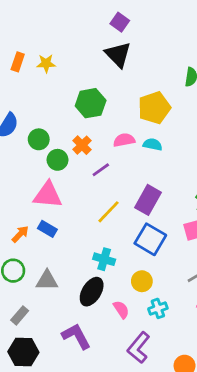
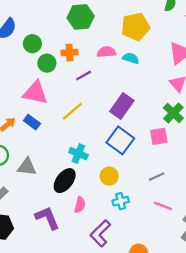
orange cross: (82, 145) -> (69, 53), turned 35
yellow line: (109, 212) -> (72, 111), moved
pink semicircle: (121, 310) -> (80, 205), moved, turned 42

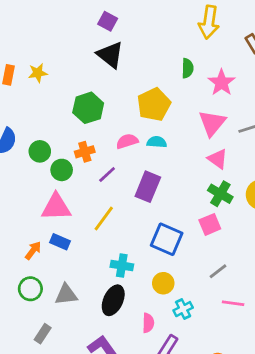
purple rectangle: (122, 106) -> (148, 187), moved
pink semicircle: (80, 205) -> (148, 323), moved

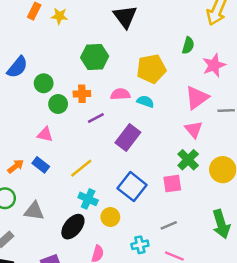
pink triangle: (56, 207) -> (45, 134), size x0.6
yellow line: (104, 218) -> (81, 168), moved
yellow circle: (163, 283) -> (110, 217), moved
cyan cross: (183, 309) -> (140, 245), moved

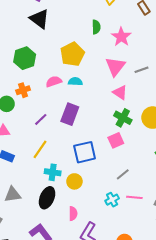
purple line: (96, 118) -> (41, 119), moved
blue square: (132, 187) -> (85, 152), turned -35
cyan cross: (140, 245) -> (112, 200), moved

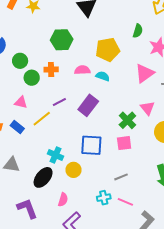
pink triangle: (120, 92) -> (147, 108), moved
green cross: (123, 118) -> (127, 120), moved
yellow line: (40, 149) -> (42, 119), moved

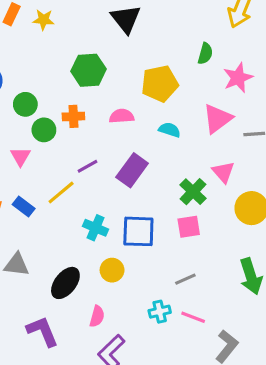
cyan semicircle: (103, 76) -> (170, 130), moved
pink triangle: (21, 102) -> (20, 156), moved, turned 48
cyan cross: (55, 155) -> (95, 228), moved

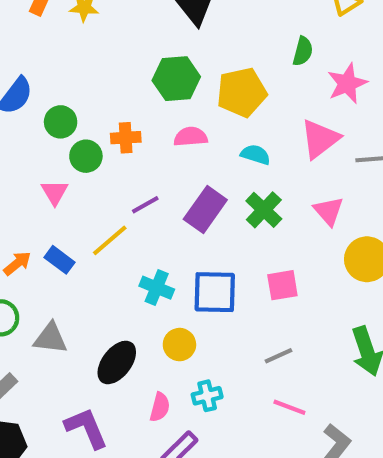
green hexagon: (88, 70) -> (176, 79), moved
green cross: (193, 192) -> (264, 210), moved
cyan cross: (160, 312) -> (207, 396), moved

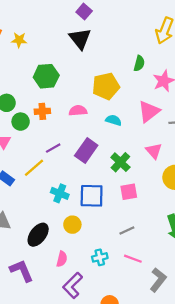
green hexagon: (176, 79) -> (46, 76), moved
green cross: (264, 210) -> (120, 162), moved
cyan cross: (207, 396) -> (100, 257), moved

